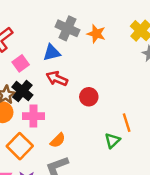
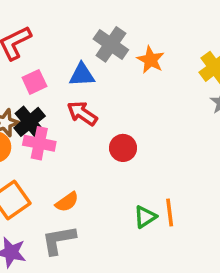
pink cross: (33, 116) -> (39, 143), moved
orange line: (127, 123) -> (170, 212), moved

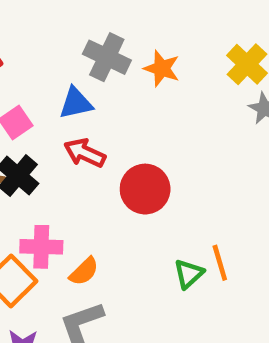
pink cross: (39, 143) -> (41, 247), moved
red circle: (123, 148) -> (145, 189), size x1.4

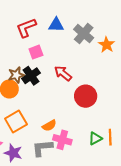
blue triangle: (76, 103) -> (56, 25), moved
pink cross: (41, 247) -> (62, 140), moved

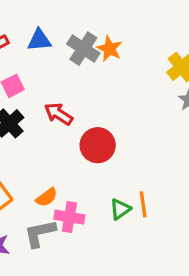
orange star: (107, 45) -> (110, 49), moved

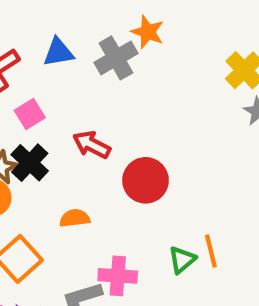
gray cross: (83, 49) -> (116, 58), turned 32
orange star: (110, 49) -> (148, 32), moved
orange semicircle: (47, 197) -> (75, 218), moved, turned -145

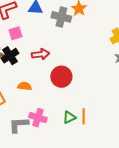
gray cross: (116, 58) -> (61, 17), turned 30
red arrow: (92, 145) -> (41, 54), turned 132

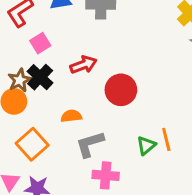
pink cross: (38, 118) -> (106, 175), moved
gray L-shape: (19, 125) -> (90, 144), moved

